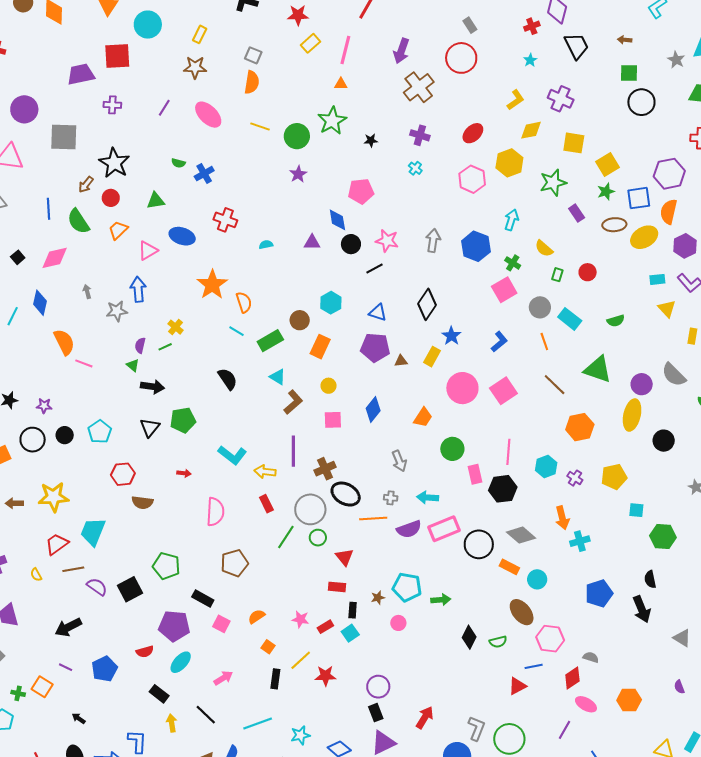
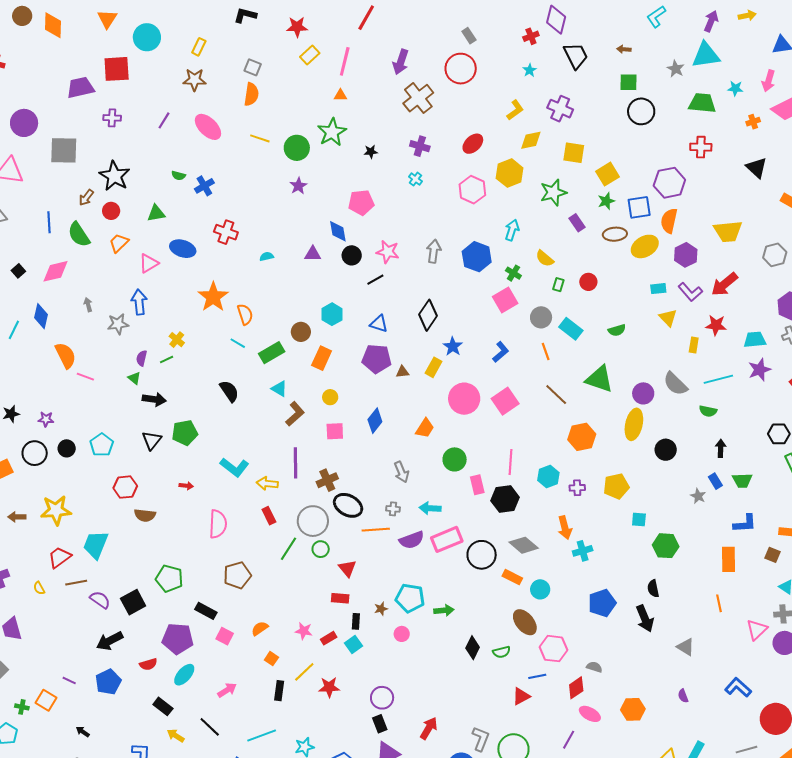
purple cross: (575, 478) -> (577, 488), turned -35
black arrow: (68, 627) -> (110, 641), moved
yellow arrow: (172, 723) -> (176, 736), turned -48

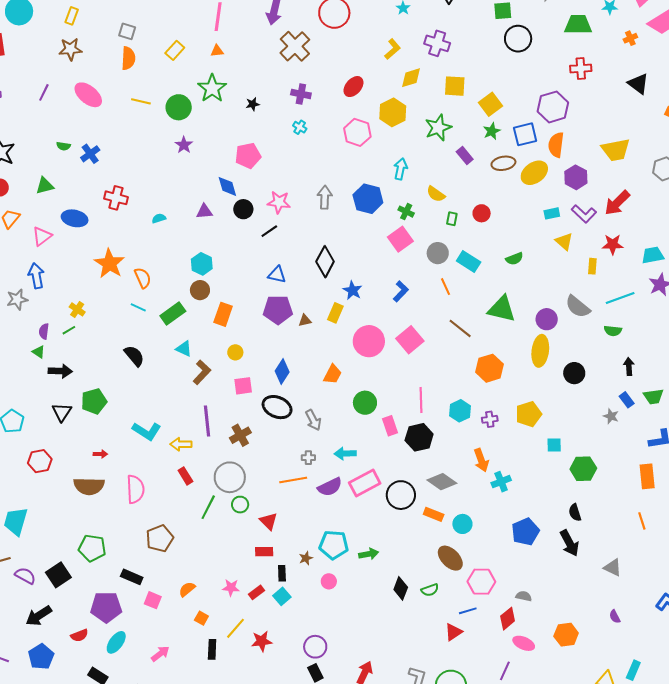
yellow rectangle: (310, 55) -> (175, 50), moved
cyan hexagon: (332, 314) -> (202, 264), moved
black ellipse: (348, 505) -> (277, 407), moved
brown semicircle: (145, 515) -> (89, 486), moved, size x1.4

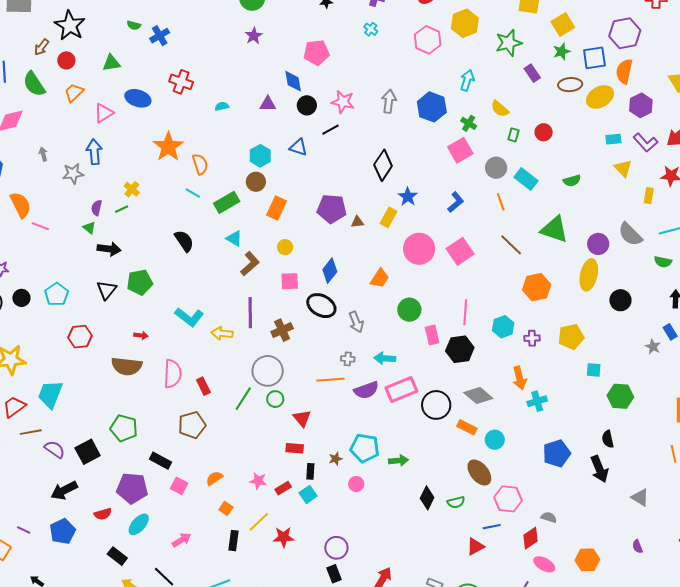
blue triangle: (277, 275) -> (298, 147), moved
red rectangle: (185, 476) -> (203, 386), moved

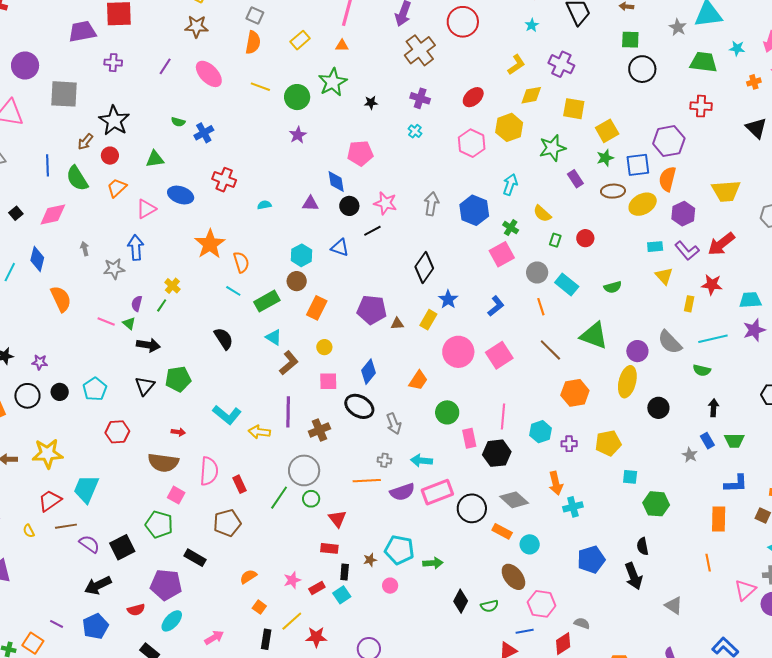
green line: (122, 209) -> (162, 305), turned -32
pink line: (40, 226) -> (106, 321), moved
pink star: (258, 481) -> (292, 580), turned -30
pink square: (179, 486) -> (176, 495), moved

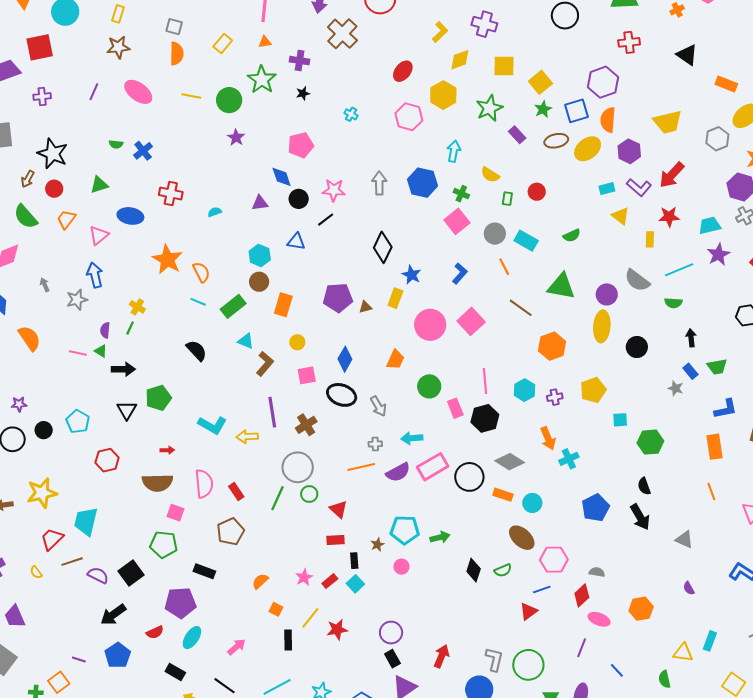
purple cross: (420, 98) -> (300, 61), moved
orange square: (33, 643) -> (59, 682), turned 30

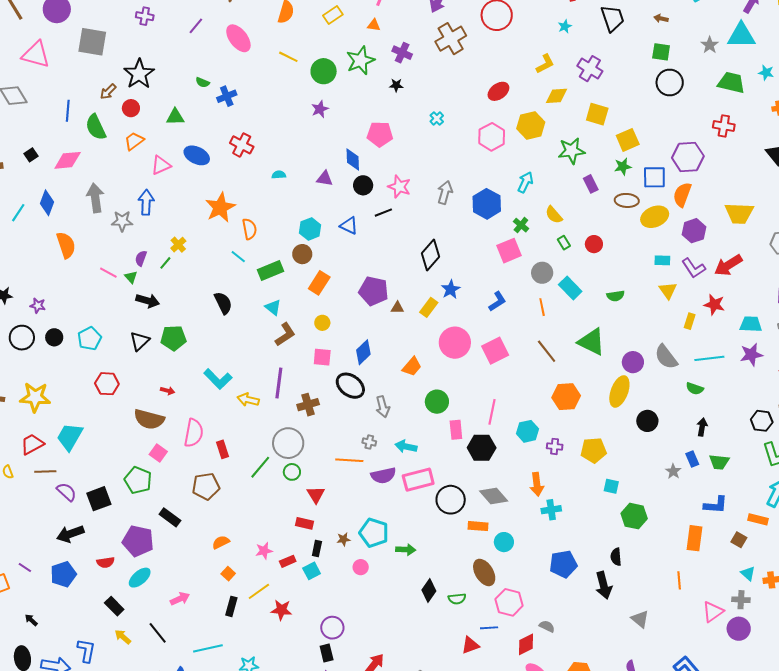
green rectangle: (507, 199) -> (564, 243), turned -56
gray arrow: (45, 285) -> (95, 198), size x2.0
orange rectangle: (503, 495) -> (478, 526), turned -30

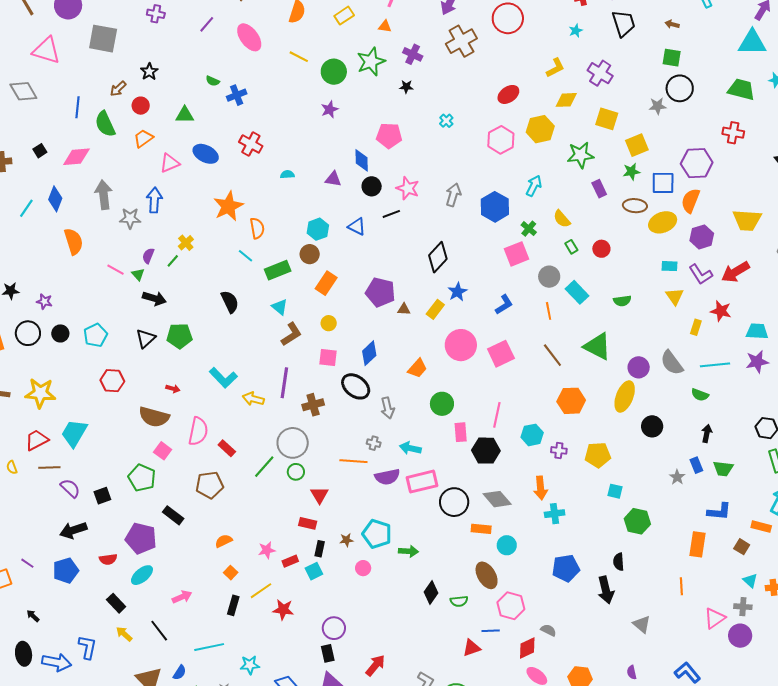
gray star: (710, 45) -> (658, 106), moved, turned 30
black star: (139, 74) -> (149, 72), size x0.6
red rectangle: (223, 449) -> (227, 448), turned -30
black square: (99, 499) -> (102, 496), size x0.7

